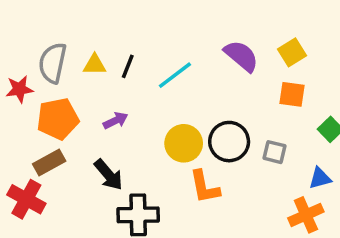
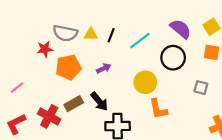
gray semicircle: (53, 63) -> (65, 33), turned -90
black circle: (229, 142) -> (173, 58), moved
brown rectangle: (49, 163) -> (74, 104), moved

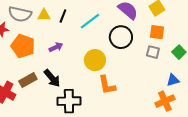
orange pentagon: (68, 67) -> (23, 46), turned 30
gray square: (201, 88) -> (153, 52), moved

